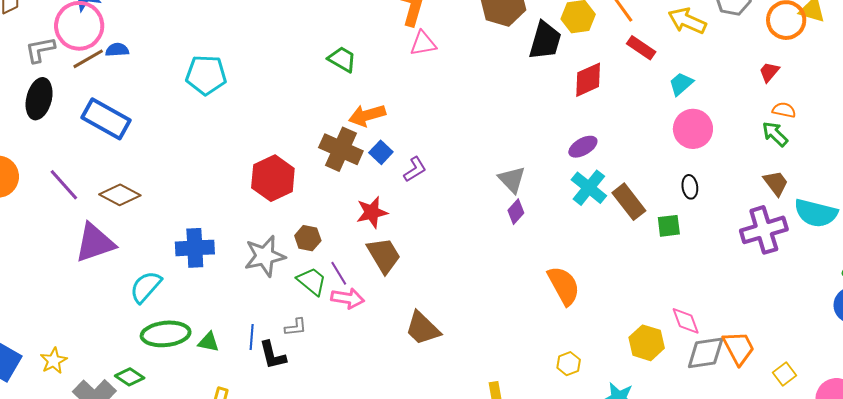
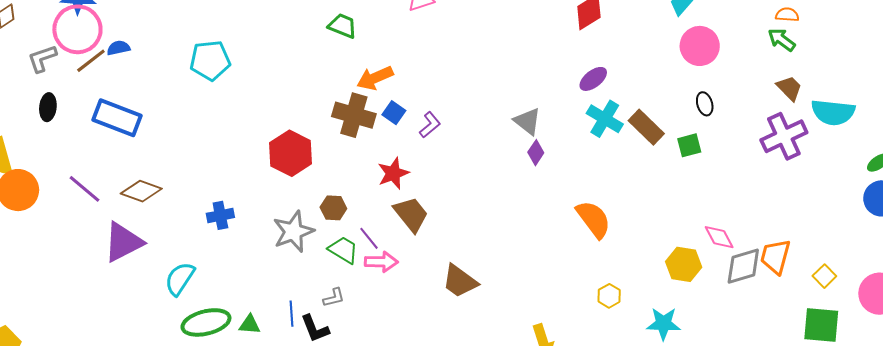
black ellipse: (39, 99) -> (48, 107), size x0.7
blue cross: (195, 248) -> (220, 215), moved, size x0.7
orange trapezoid: (739, 348) -> (775, 257), turned -129

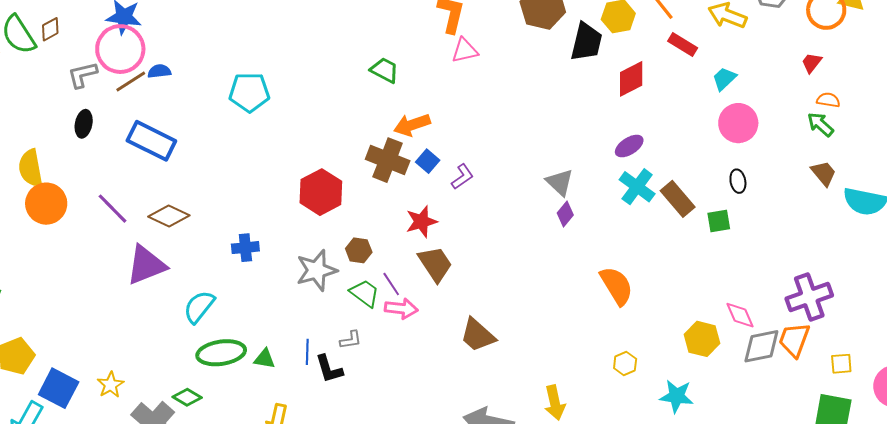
purple cross: (784, 136) -> (809, 297), moved
yellow square: (824, 276) -> (841, 364), turned 35

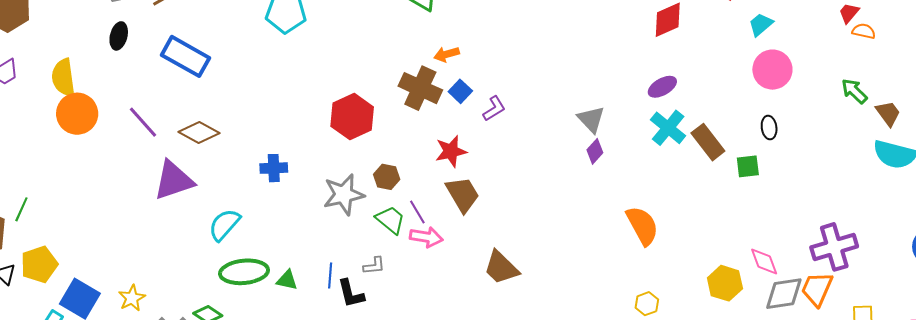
orange semicircle: (828, 100) -> (864, 31), moved
green arrow: (820, 124) -> (854, 91), moved
orange arrow: (412, 125) -> (447, 54), size x0.7
brown trapezoid: (824, 173) -> (888, 113), moved

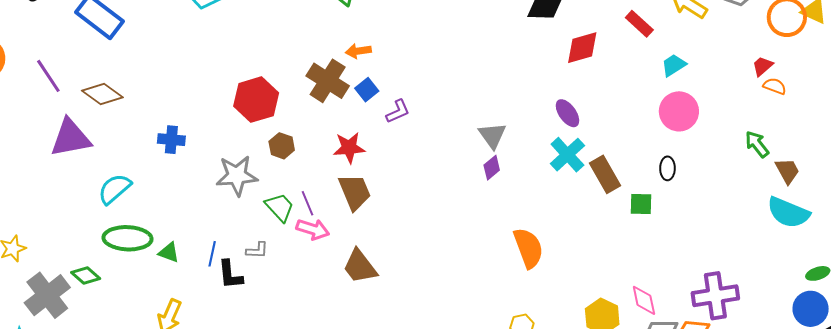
purple ellipse: (662, 87) -> (567, 113), turned 76
brown hexagon: (387, 177) -> (282, 146), moved
brown trapezoid: (501, 268) -> (360, 267), moved

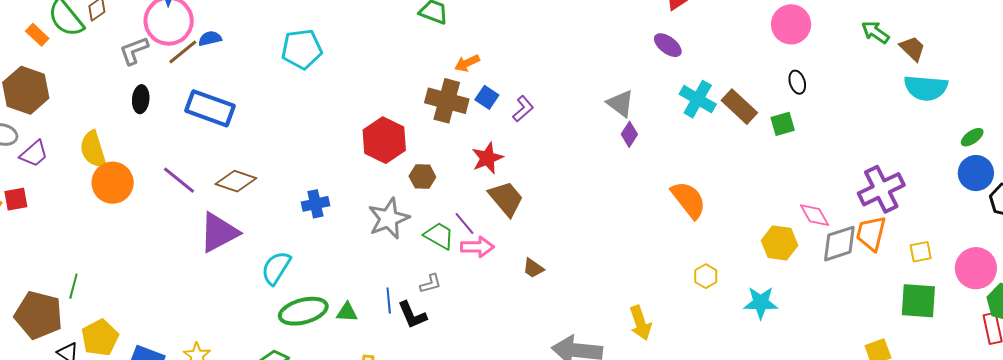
purple ellipse: (567, 113) -> (668, 45), moved
brown trapezoid: (360, 267) -> (533, 268), size x0.6

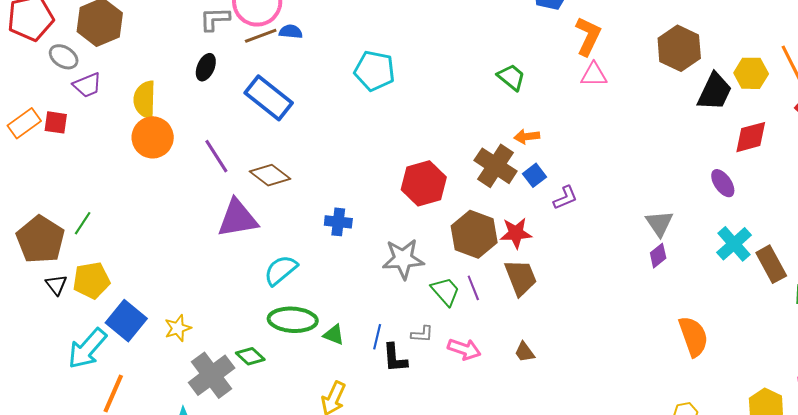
brown hexagon: (422, 177) -> (474, 234), moved, size x1.8
pink arrow: (477, 247) -> (464, 349), moved

